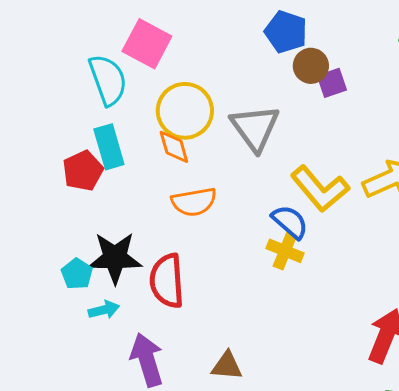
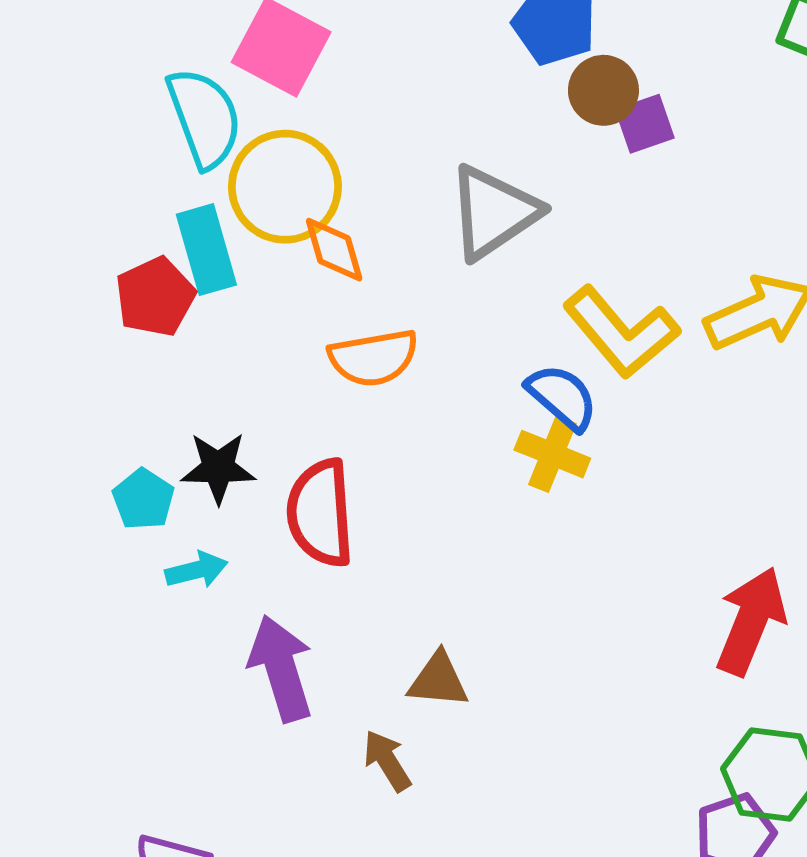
yellow circle: (185, 111) -> (285, 187), moved
gray triangle: (255, 128) -> (493, 212), turned 32
black star: (115, 258) -> (218, 468), size x0.7

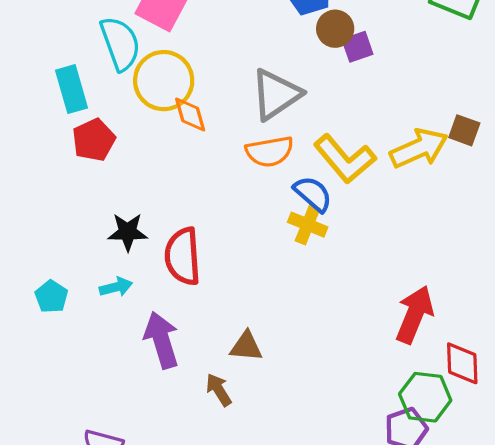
cyan rectangle: (206, 250) -> (72, 89), moved
orange semicircle: (373, 358) -> (270, 152), moved
cyan pentagon: (143, 499) -> (51, 297), moved

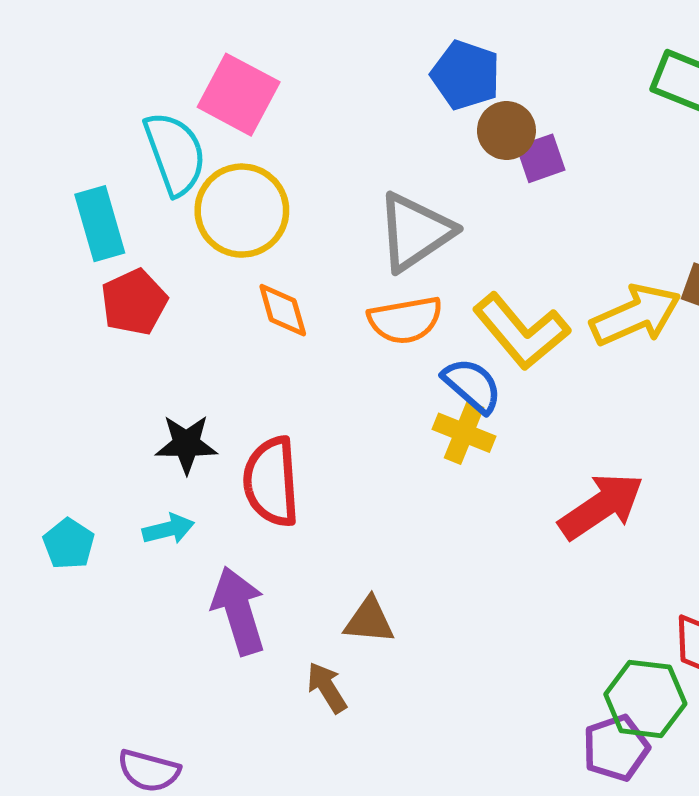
orange diamond: (190, 114) -> (283, 310), moved
red arrow: (415, 315) -> (601, 506), moved, turned 34

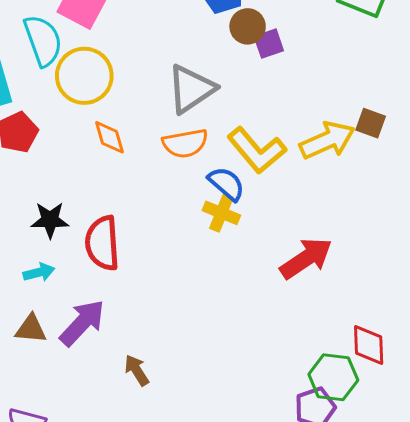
purple arrow: (239, 611) -> (82, 323), turned 60
brown triangle: (369, 621) -> (31, 329), moved

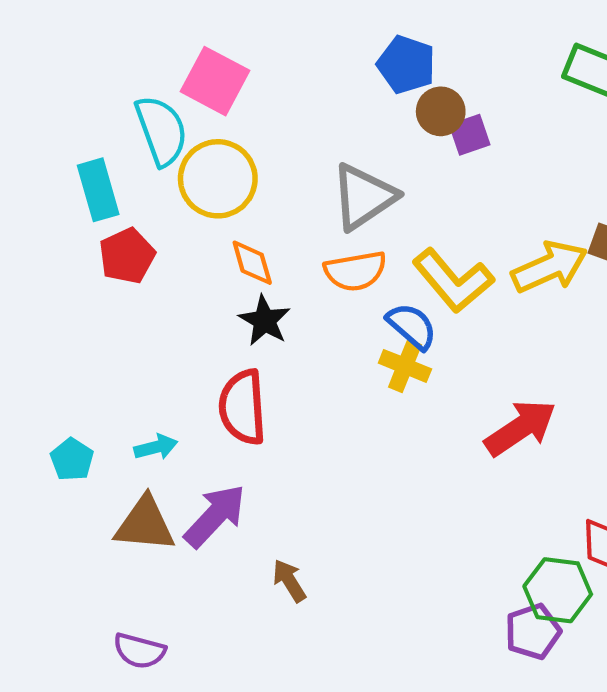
black star: (50, 220) -> (265, 321), moved, turned 30
brown triangle: (31, 329) -> (145, 524), size x1.4

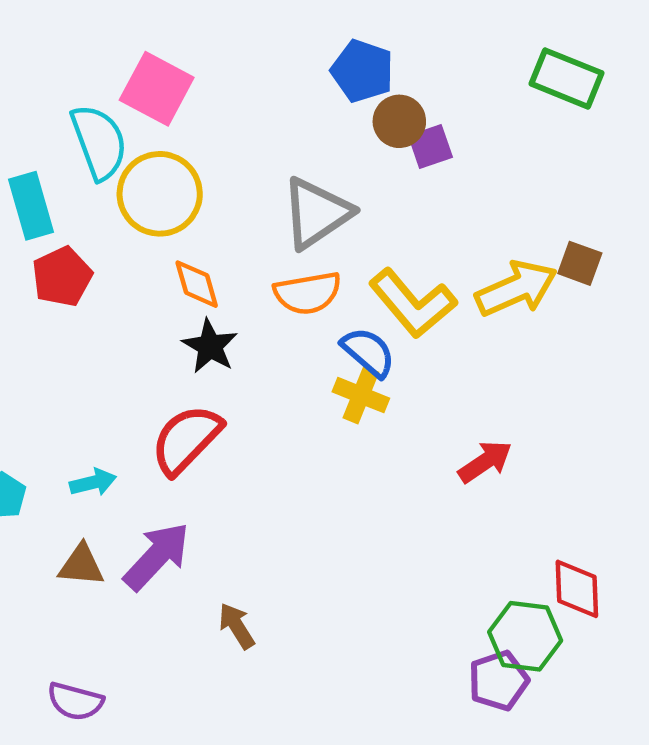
red semicircle: (243, 407) -> (186, 439), turned 48
red arrow: (521, 428) -> (485, 462), size x0.7
brown triangle: (145, 524) -> (81, 565), size x0.7

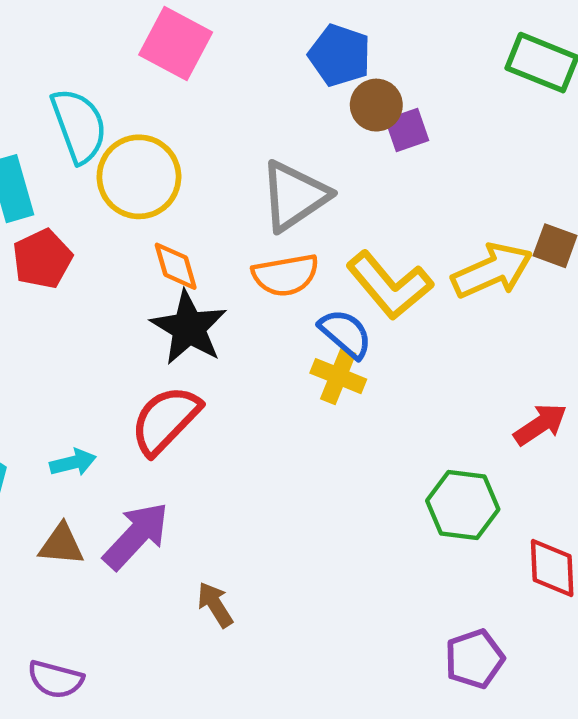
pink square: (157, 89) -> (176, 44), moved
black star: (210, 346) -> (189, 328), size x1.4
red arrow: (485, 462) -> (540, 424), moved
green hexagon: (525, 636) -> (463, 505), moved

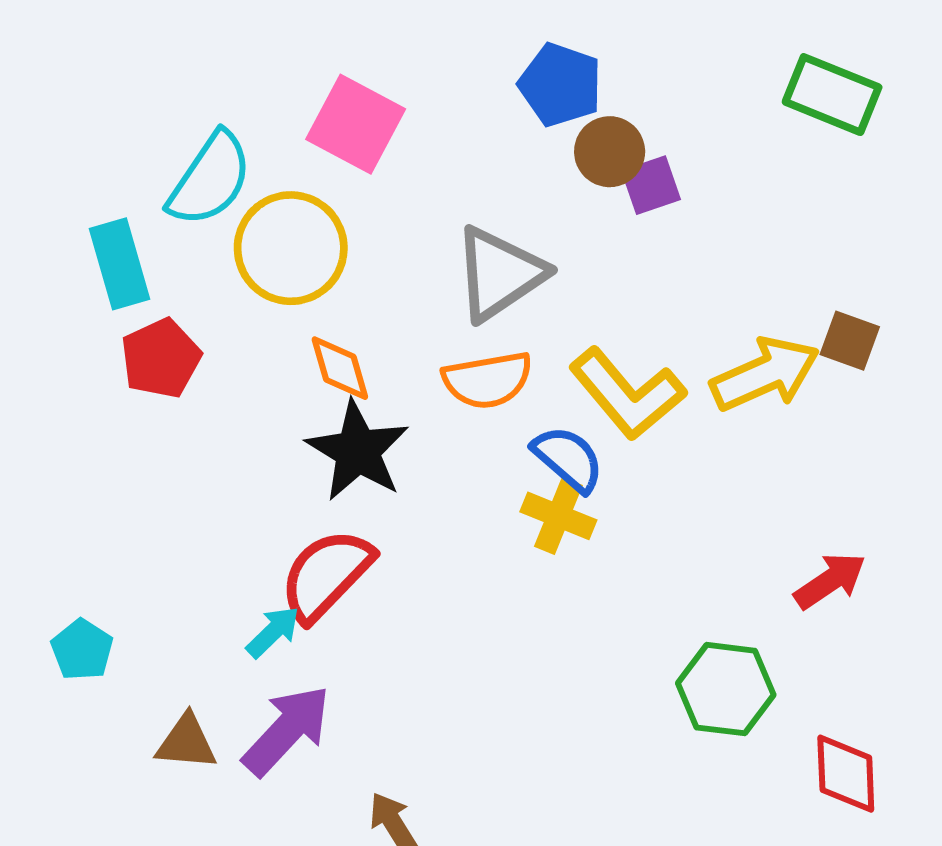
pink square: (176, 44) -> (356, 124), moved
cyan semicircle: (79, 126) -> (210, 179), turned 54
cyan arrow: (73, 463) -> (273, 632), moved, turned -30

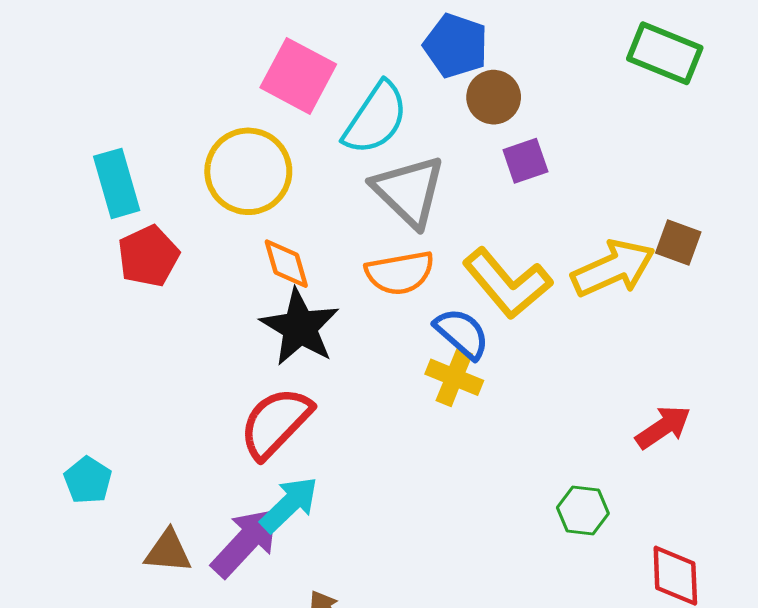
cyan semicircle: (210, 179) -> (376, 118), moved
purple square: (651, 185) -> (525, 161), moved
gray triangle: (499, 274) -> (409, 191), turned -42
cyan arrow: (273, 632) -> (289, 504), moved, size x1.4
green hexagon: (726, 689) -> (583, 510), size x0.7

